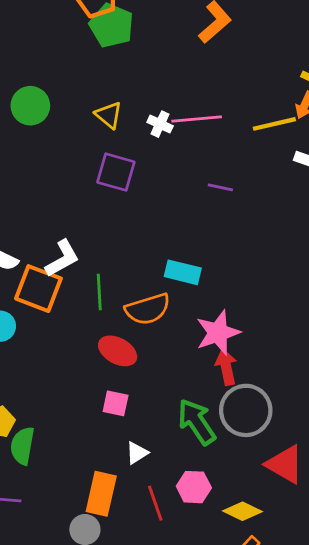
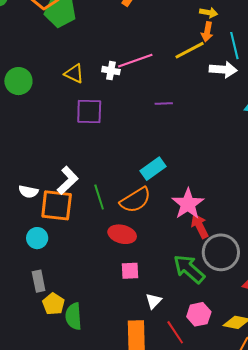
cyan rectangle: (183, 272) -> (153, 169), turned -35

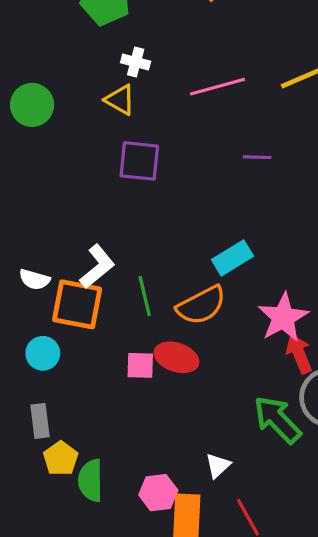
white cross: (111, 71) -> (136, 62), moved
pink square: (130, 271) -> (140, 365), moved
pink hexagon: (199, 314) -> (158, 493), moved

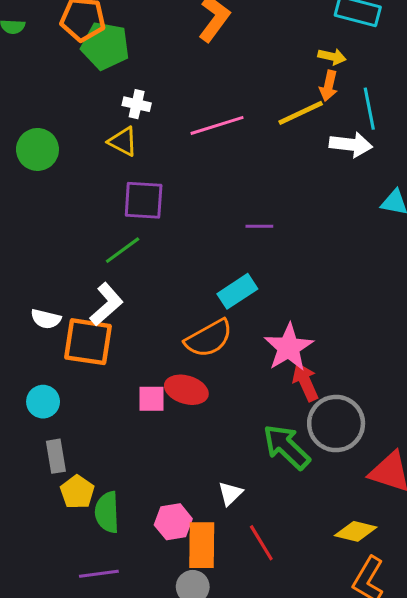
purple line: (257, 157) -> (259, 226), moved
green line: (145, 296) -> (123, 250), moved, turned 69
cyan circle: (43, 353) -> (43, 402), moved

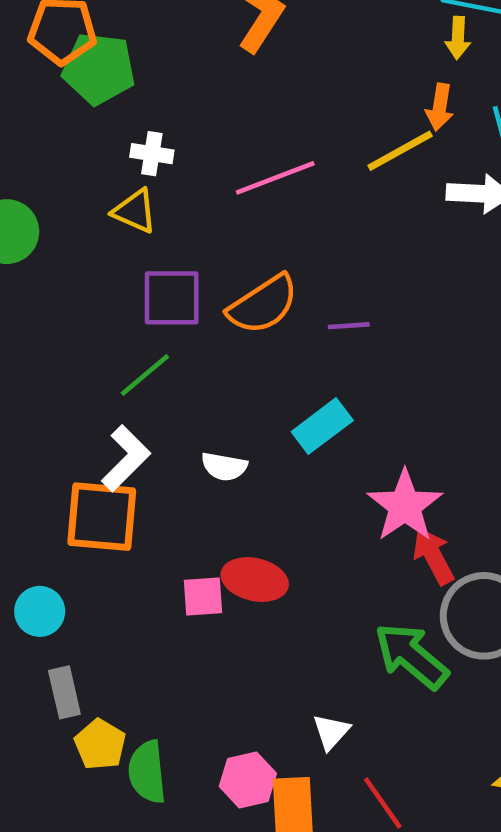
yellow arrow: (332, 57) -> (458, 38), moved, turned 84
white semicircle: (46, 319) -> (224, 467), moved
orange semicircle: (209, 338) -> (263, 305), moved

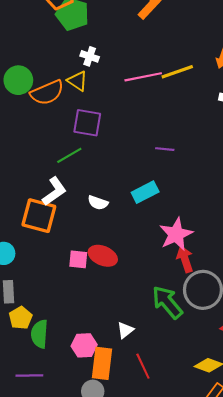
yellow line: (400, 151) -> (177, 72), moved
orange semicircle: (263, 305) -> (47, 93), moved

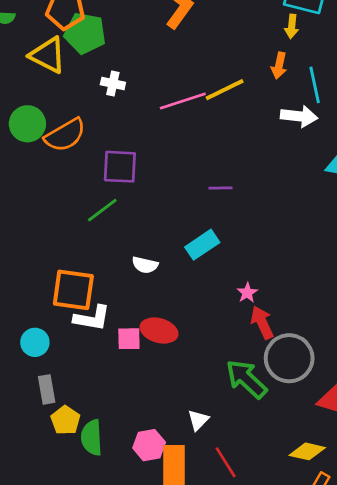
yellow triangle: (77, 81) -> (48, 55), moved, size x1.4
white L-shape: (54, 191) -> (92, 318), moved, turned 52
pink star: (176, 234) -> (247, 293), size x0.5

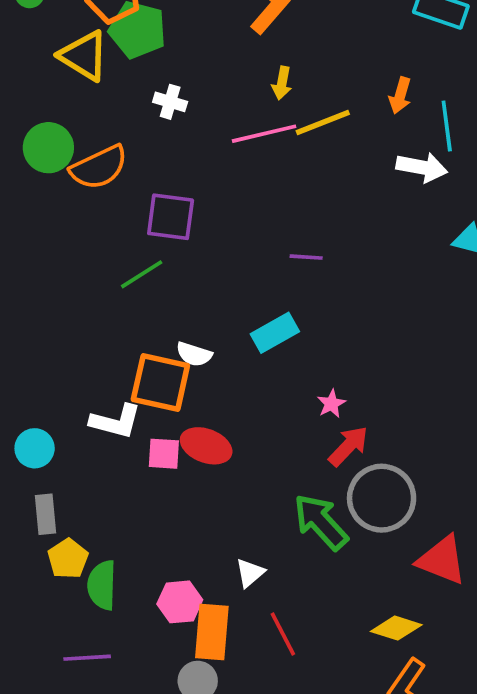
yellow arrow: (292, 26) -> (282, 83), moved
orange square: (73, 290) -> (160, 382), moved
red arrow: (262, 322) -> (348, 446), turned 64

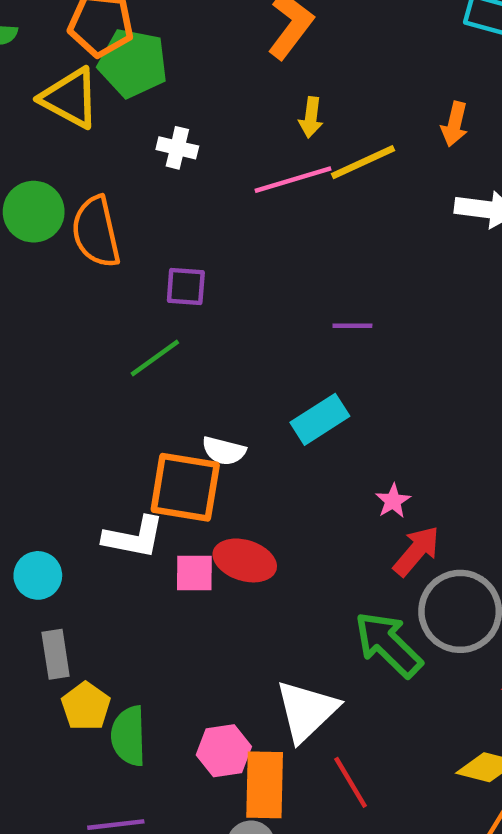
orange semicircle: (99, 167) -> (96, 232), turned 106
purple square: (171, 217) -> (186, 287), size x0.7
white triangle: (250, 573) -> (307, 711), size x1.8

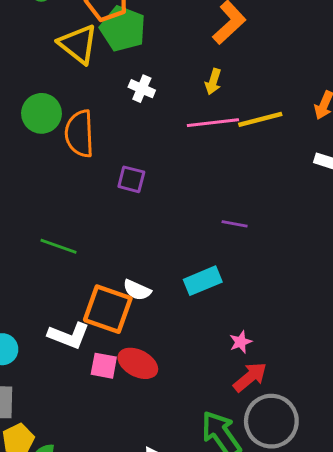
yellow arrow: (311, 117) -> (213, 82), moved
green line: (155, 358) -> (58, 246), moved, turned 45

